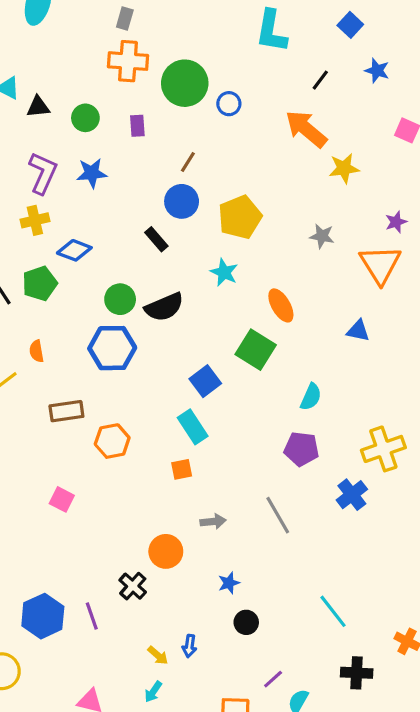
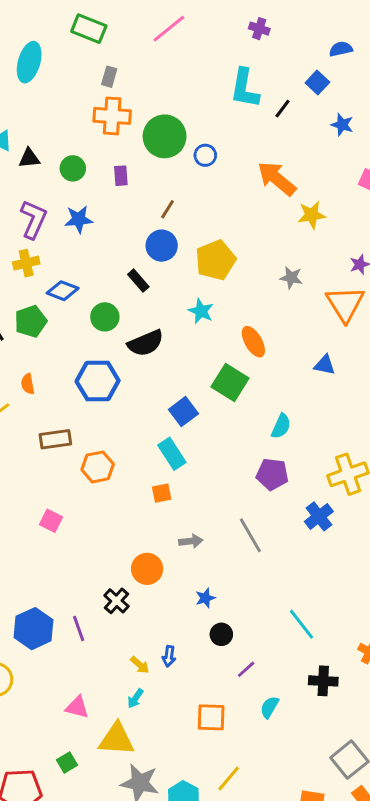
black line: (320, 80) -> (282, 109), moved
green circle: (120, 299) -> (105, 317), moved
purple line: (273, 679) -> (246, 669), moved

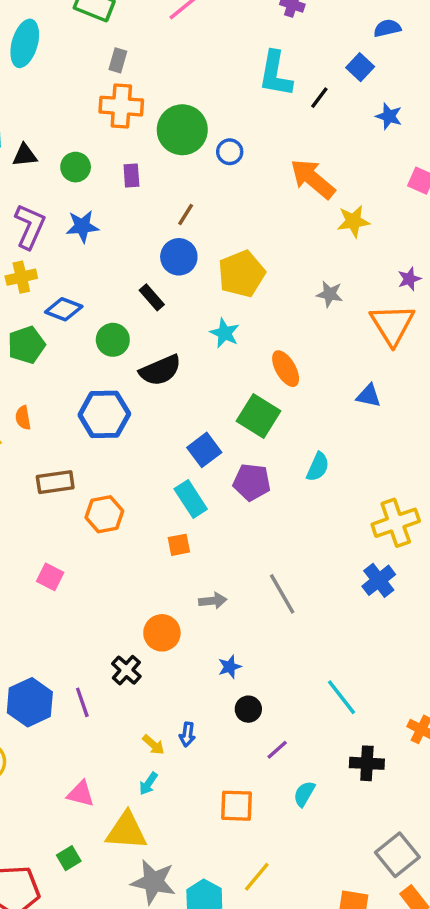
purple pentagon: (272, 474) -> (252, 482), moved
blue cross: (319, 516) -> (379, 580), moved

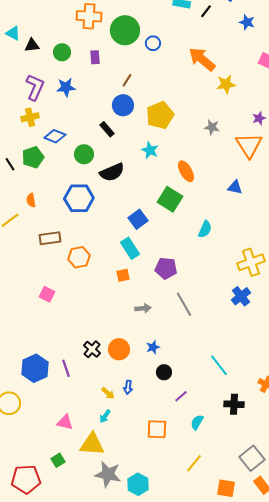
purple pentagon: (252, 482) -> (166, 268), moved
orange circle: (162, 633) -> (119, 349), moved
yellow line: (257, 877) -> (194, 463), moved

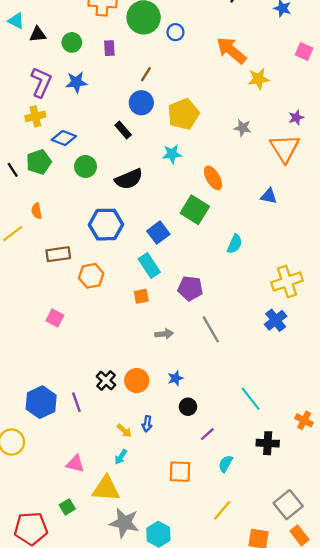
cyan star: (150, 150) -> (172, 154), turned -30
green circle: (84, 154) -> (86, 167), moved
blue hexagon: (79, 198) -> (106, 225), moved

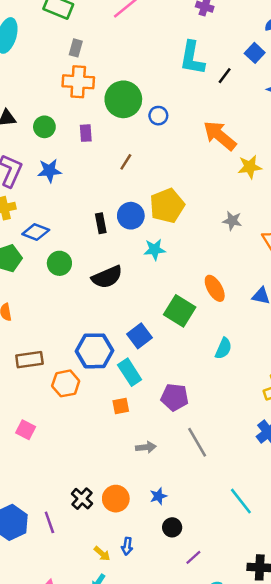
blue circle: (141, 103) -> (131, 216), moved
black rectangle: (123, 130) -> (101, 223), turned 30
orange ellipse: (213, 178) -> (215, 288), moved
blue hexagon: (106, 225) -> (95, 351), moved
cyan line: (251, 399) -> (241, 501), moved

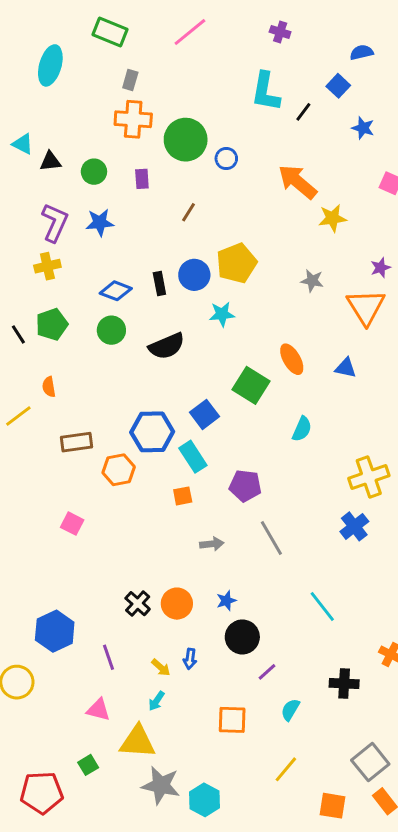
blue diamond: (36, 232) -> (116, 291), moved
purple line: (49, 522) -> (109, 657), moved
black circle: (172, 527) -> (242, 637), size x1.5

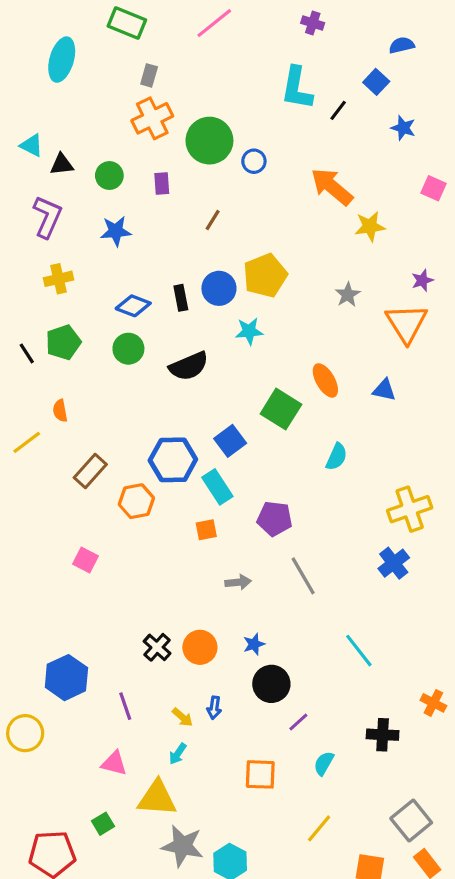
orange cross: (133, 119) -> (152, 118), turned -30
purple L-shape: (55, 223) -> (47, 217), moved
gray star: (312, 281) -> (348, 295), turned 30
brown rectangle: (77, 442) -> (90, 471), turned -40

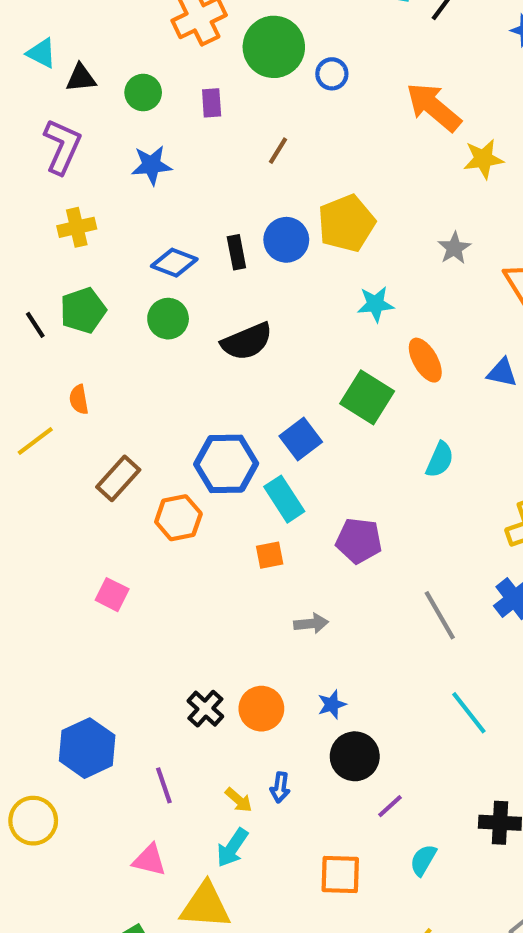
cyan star: (249, 331) -> (375, 304), moved
gray line: (303, 576) -> (440, 615), moved
cyan arrow: (178, 754) -> (232, 848), size x1.4

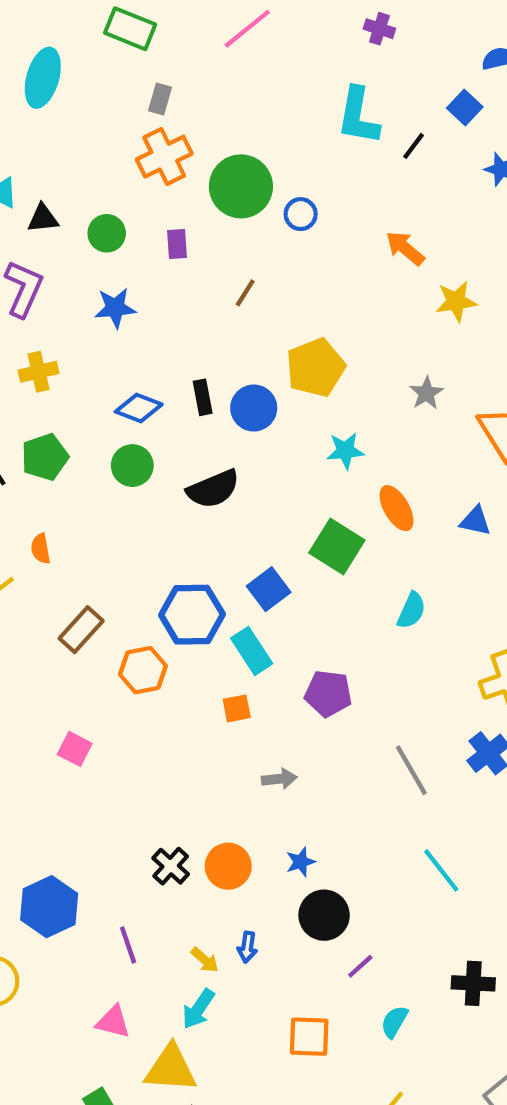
orange arrow: (434, 107) -> (405, 248), size x0.7
blue circle: (286, 240) -> (254, 408), moved

